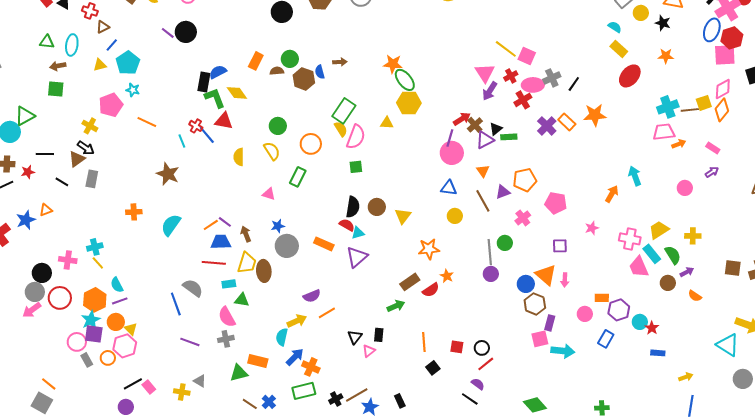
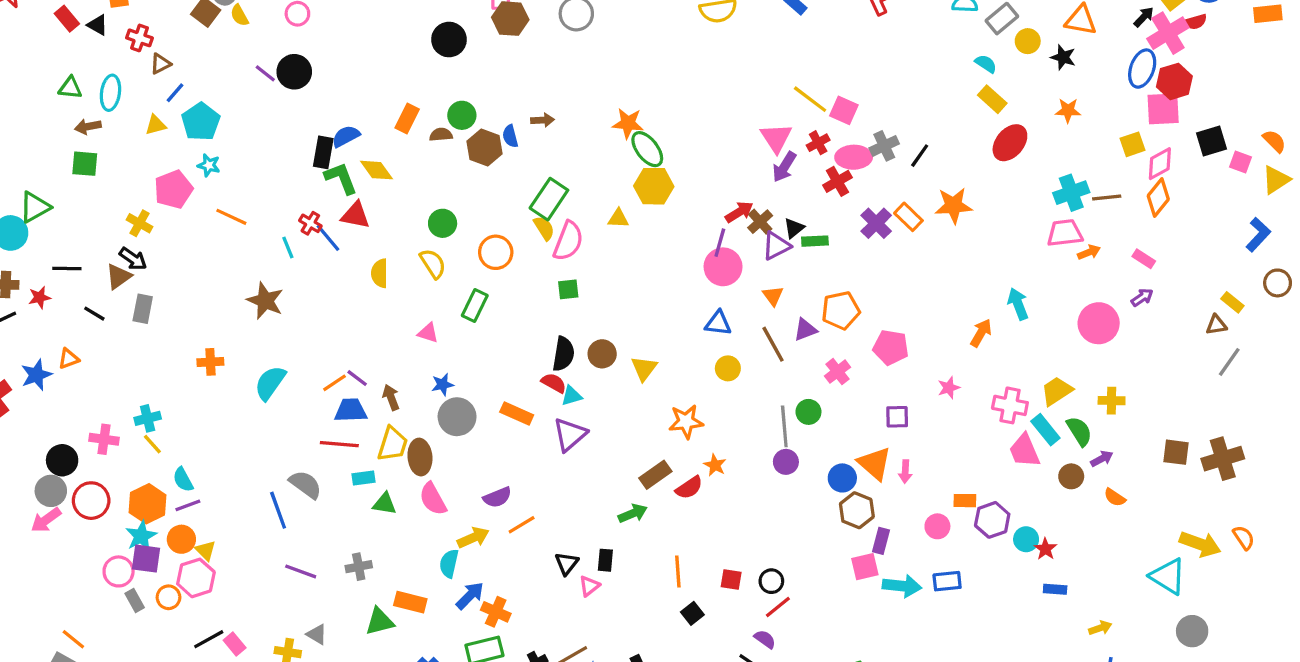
yellow square: (704, 103) -> (1132, 144), moved
pink circle: (685, 188) -> (1099, 323), size x1.6
pink semicircle: (227, 317) -> (433, 499), moved
blue rectangle: (606, 339) -> (947, 581), moved, turned 54

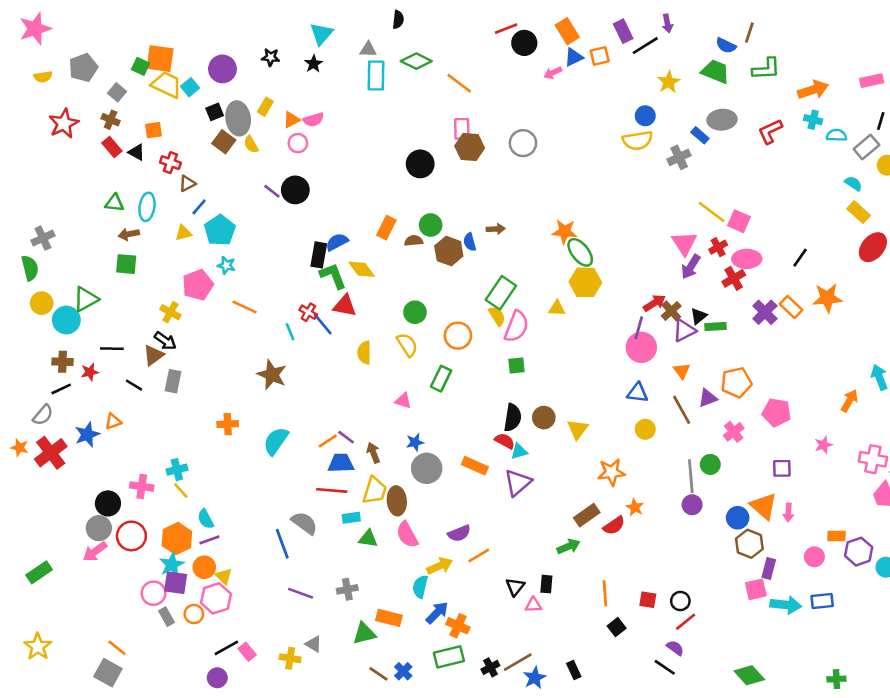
gray cross: (884, 146) -> (679, 157), moved
pink triangle: (589, 586) -> (533, 605), turned 36

